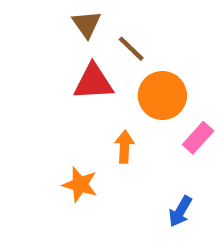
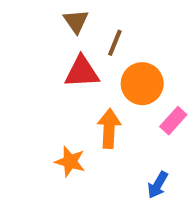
brown line: (131, 49) -> (115, 43), turned 68
orange arrow: (125, 147) -> (109, 128), size x1.4

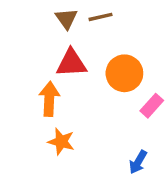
brown line: (115, 43) -> (101, 17), moved, turned 55
orange arrow: (109, 128) -> (49, 99), moved

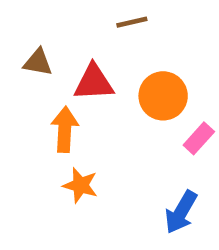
brown triangle: (66, 19) -> (38, 62), moved, turned -45
blue arrow: (138, 162) -> (181, 212), size x1.4

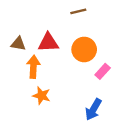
brown line: (132, 22) -> (78, 11), moved
brown triangle: (38, 62) -> (18, 44), moved

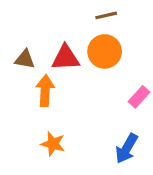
orange circle: (84, 49) -> (105, 51), moved
orange star: (41, 96) -> (53, 144), moved

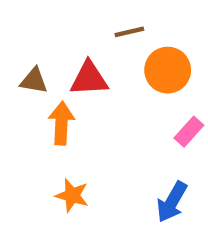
brown line: (106, 15) -> (129, 32), moved
orange circle: (105, 51) -> (168, 70), moved

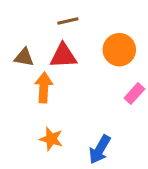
brown line: (129, 32) -> (68, 21), moved
blue arrow: (172, 202) -> (100, 149), moved

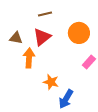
red triangle: (63, 56) -> (42, 37), turned -36
orange star: (51, 139) -> (51, 82), moved

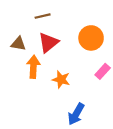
brown line: (45, 14) -> (43, 16), moved
orange star: (51, 82) -> (61, 79), moved

